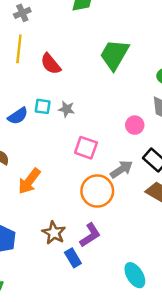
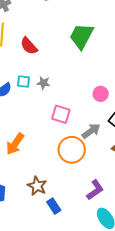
purple L-shape: (90, 235) -> (95, 190), moved

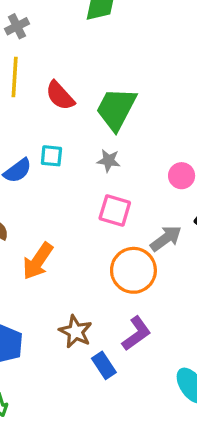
green trapezoid: (81, 36) -> (116, 109), moved
gray star: (44, 83) -> (109, 161), moved
purple L-shape: (95, 190) -> (136, 333), moved

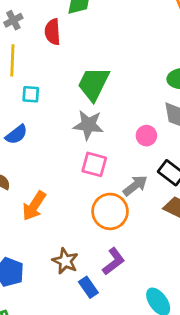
red semicircle: (60, 96) -> (53, 32), moved, turned 40
cyan square: (51, 156) -> (31, 94), moved
gray star: (109, 161) -> (88, 125), size x1.6

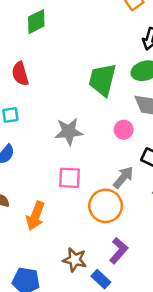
red semicircle: (53, 32) -> (20, 74), moved
green trapezoid: (93, 84) -> (102, 80), moved
pink square: (94, 164) -> (69, 178), moved

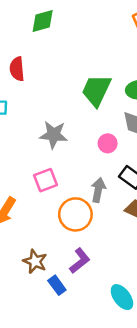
gray arrow: (123, 177) -> (98, 190), turned -40
pink square: (69, 178) -> (45, 180), turned -35

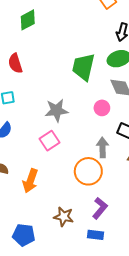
pink square: (45, 180) -> (49, 141), moved
blue rectangle: (57, 285) -> (95, 235), moved, turned -35

